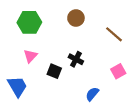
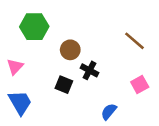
brown circle: (76, 18) -> (70, 50), moved
pink triangle: (30, 56) -> (15, 67), moved

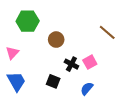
black cross: (90, 70) -> (71, 64), moved
black square: (64, 85) -> (53, 81), moved
pink square: (140, 85) -> (90, 62), moved

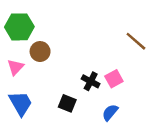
green hexagon: (28, 21) -> (19, 27), moved
brown circle: (56, 40) -> (40, 52), moved

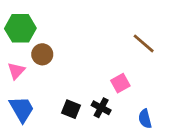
black cross: (91, 81) -> (101, 108), moved
blue semicircle: (110, 112) -> (145, 119), moved, turned -54

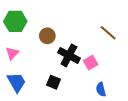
brown circle: (42, 54) -> (47, 36), moved
black cross: (101, 108) -> (69, 55), moved, size x1.5
blue semicircle: (145, 119) -> (101, 89), moved

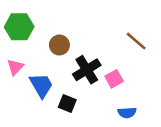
black cross: (69, 55) -> (87, 70), turned 30
blue trapezoid: (16, 82) -> (41, 85), moved
blue semicircle: (101, 89) -> (127, 113), turned -80

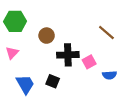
black cross: (87, 70) -> (68, 55), turned 30
blue trapezoid: (41, 85) -> (25, 84), moved
blue semicircle: (127, 113) -> (109, 75), moved

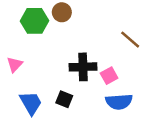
green hexagon: (15, 21) -> (35, 21), moved
brown circle: (47, 36) -> (62, 12), moved
blue semicircle: (109, 75) -> (119, 102), moved, size x1.5

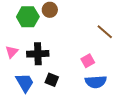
black cross: (83, 67) -> (38, 54), moved

